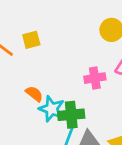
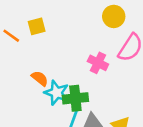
pink cross: (95, 78) -> (98, 63), turned 36

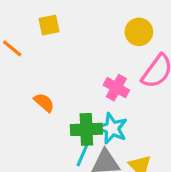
yellow square: (37, 26) -> (49, 25), moved
cyan star: (57, 93) -> (112, 128), moved

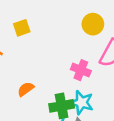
orange semicircle: (44, 103) -> (26, 89), turned -70

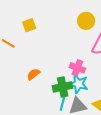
pink cross: (81, 70) -> (77, 68), moved

